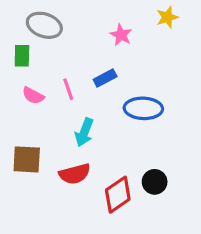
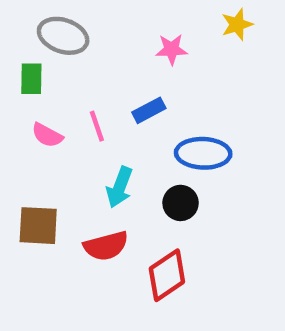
pink star: (121, 35) -> (171, 49), turned -30
black circle: (155, 182) -> (181, 203), moved

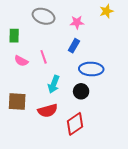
gray ellipse: (63, 36) -> (44, 16), moved
blue rectangle: (149, 110) -> (74, 46), moved, turned -32

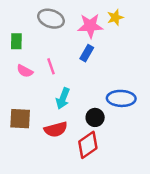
yellow star: (106, 11) -> (115, 17), moved
pink star: (77, 22) -> (90, 26), size x1.5
blue ellipse: (91, 69) -> (121, 98), moved
black circle: (81, 91) -> (95, 117), moved

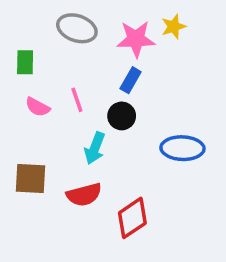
black circle: (95, 117) -> (122, 116), moved

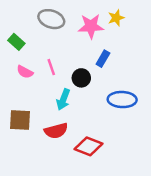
green rectangle: (25, 62) -> (16, 42), turned -49
blue rectangle: (131, 80) -> (103, 59), moved
red diamond: (132, 218) -> (89, 146), turned 56

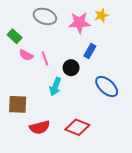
pink semicircle: (25, 72) -> (26, 55), moved
blue ellipse: (122, 100) -> (107, 87), turned 40
red semicircle: (56, 131) -> (40, 127), moved

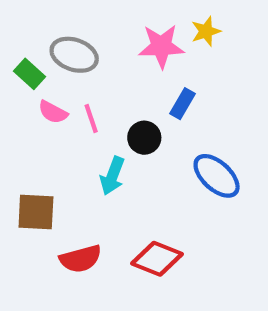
gray ellipse: (45, 16) -> (74, 55), moved

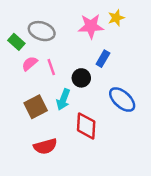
pink semicircle: (53, 112) -> (30, 63), turned 112
brown square: (36, 212) -> (36, 107), moved, turned -30
red diamond: (157, 259) -> (86, 126), moved, turned 72

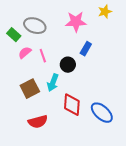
yellow star: (116, 18) -> (105, 12), moved
blue ellipse: (122, 100) -> (102, 113), moved

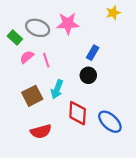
pink star: (76, 22) -> (68, 24), moved
black circle: (68, 65) -> (88, 75), moved

